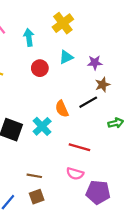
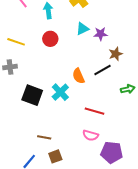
purple star: (95, 63) -> (101, 34), moved
red circle: (40, 68) -> (50, 39), moved
brown line: (34, 176) -> (44, 137), moved

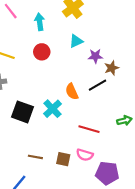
purple star: (101, 34) -> (95, 56), moved
green arrow: (128, 89) -> (124, 121), moved
brown square: (55, 156) -> (63, 159), moved, turned 32

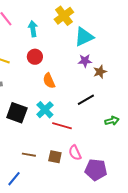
cyan triangle: (76, 41) -> (84, 37), moved, size x1.5
black line: (98, 85) -> (86, 100), moved
orange semicircle: (72, 92) -> (49, 81), moved
red line: (89, 129) -> (62, 126), moved
pink semicircle: (85, 155) -> (75, 153), turned 49

